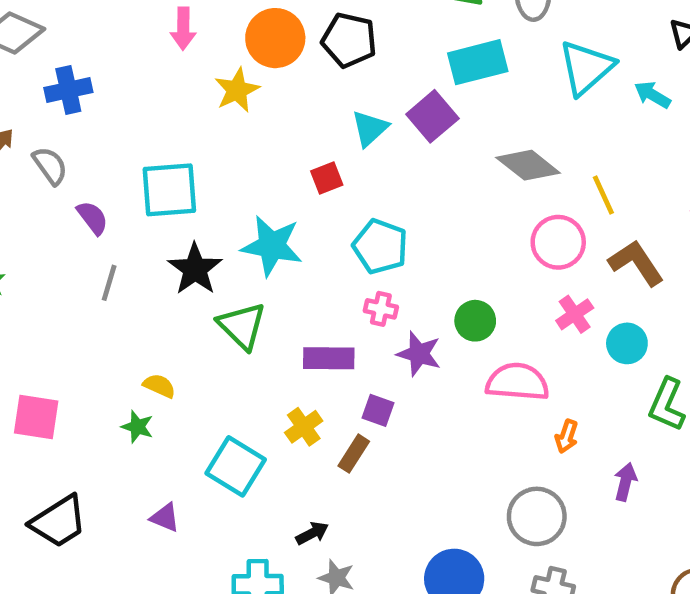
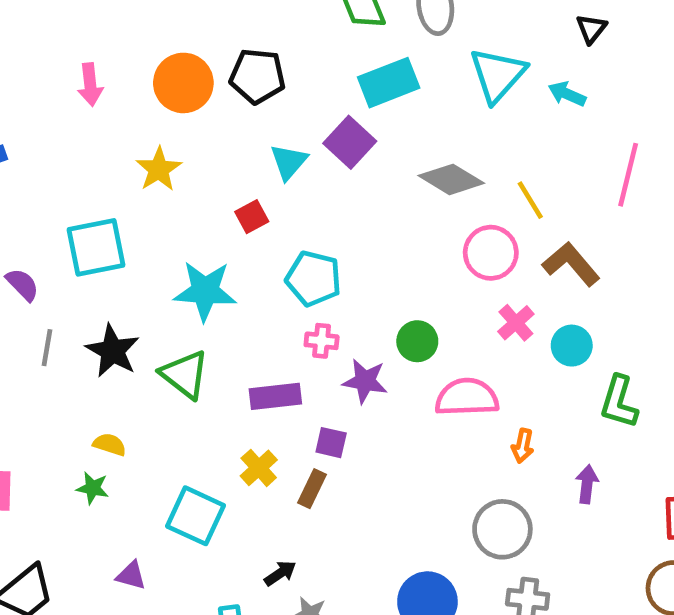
yellow star: (237, 90) -> (159, 169), moved
black star: (195, 269) -> (113, 351), moved

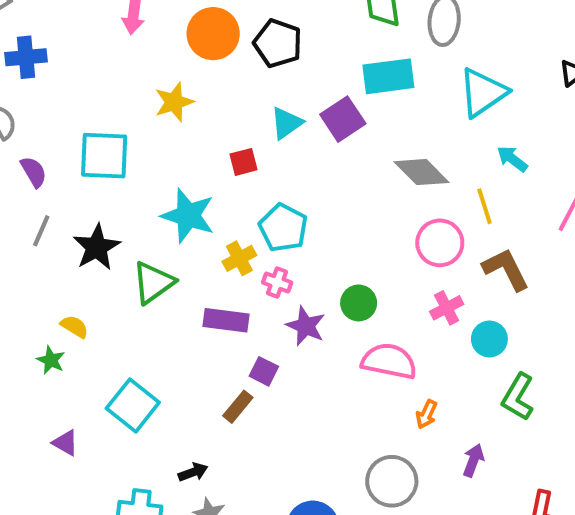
cyan arrow: (567, 94) -> (512, 159), moved
green triangle: (185, 374) -> (153, 283), turned 33
yellow cross: (259, 468) -> (239, 258), moved

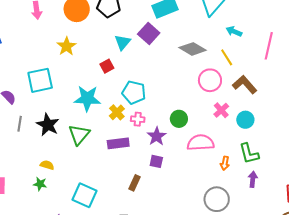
purple star: (306, 326) -> (157, 136), turned 30
purple square: (264, 371) -> (156, 161), moved
green L-shape: (518, 397) -> (249, 154), moved, turned -30

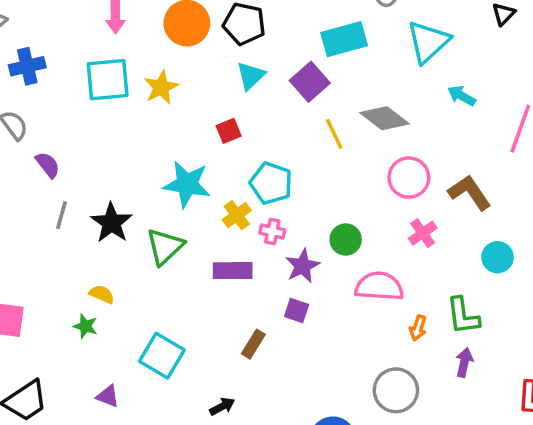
cyan triangle: (122, 42) -> (251, 76), moved
yellow line: (227, 57) -> (334, 134), moved
cyan square: (40, 80) -> (108, 80), moved
cyan circle: (245, 120) -> (498, 257), moved

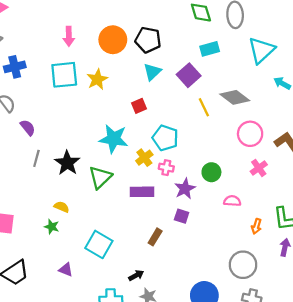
cyan rectangle: (344, 39) -> (210, 49), size x0.7
pink semicircle: (379, 286) -> (232, 201), size x0.6

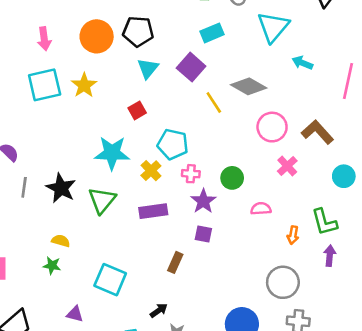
pink cross: (166, 168) -> (191, 174), moved

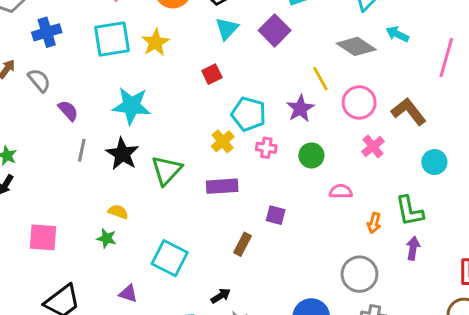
gray diamond: (249, 86) -> (356, 46), moved
yellow line: (214, 102) -> (320, 79), moved
cyan star: (112, 153) -> (131, 106), moved
purple star: (203, 201) -> (300, 108), moved

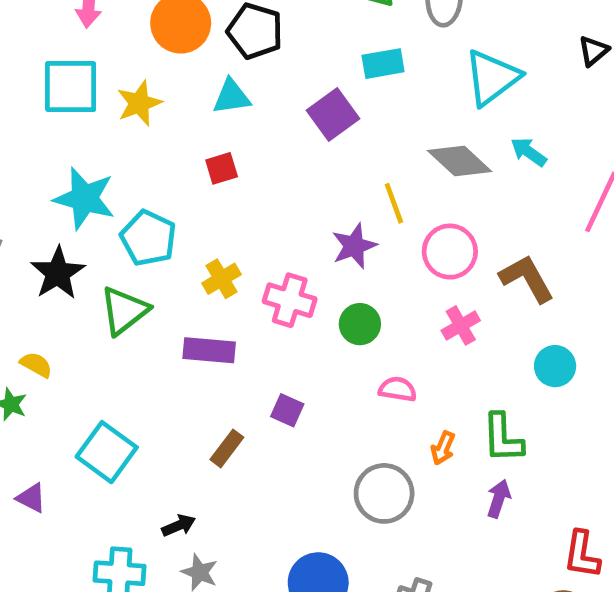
cyan triangle: (227, 29) -> (232, 97), moved, turned 30
cyan pentagon: (249, 114) -> (148, 238), moved
pink cross: (266, 148) -> (290, 300), size x1.5
gray circle: (359, 274) -> (384, 493), moved

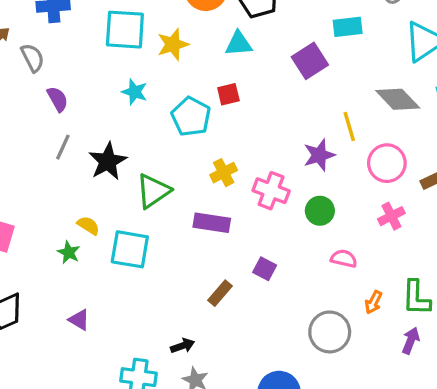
cyan star: (84, 198) -> (135, 92), moved, size x0.6
cyan pentagon: (148, 238) -> (191, 117), moved
cyan square: (107, 452) -> (130, 249), moved, turned -30

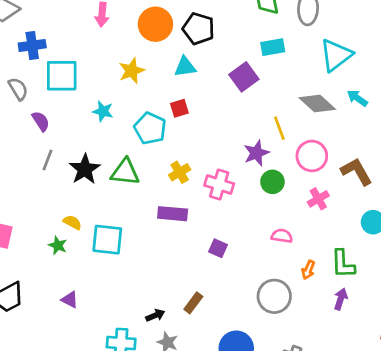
cyan square: (125, 30) -> (62, 76), moved
green triangle: (153, 191) -> (125, 172), moved, turned 44
green circle: (320, 211) -> (272, 182), moved
brown rectangle: (220, 293) -> (193, 303), moved

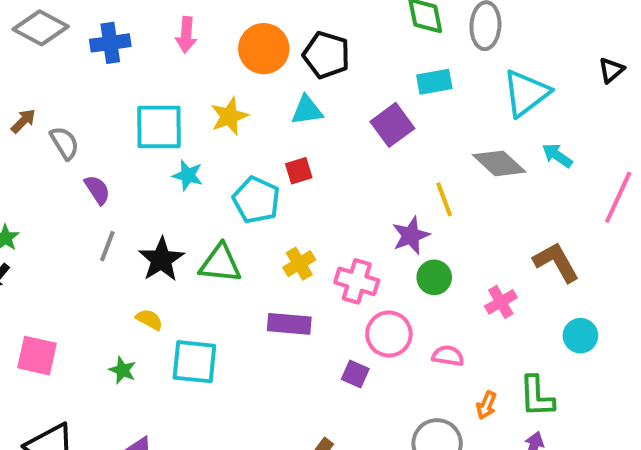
blue cross: (32, 45) -> (110, 43), moved
cyan square: (62, 76) -> (159, 127), moved
pink circle: (312, 156) -> (389, 334), moved
yellow semicircle: (72, 222) -> (149, 320), moved

